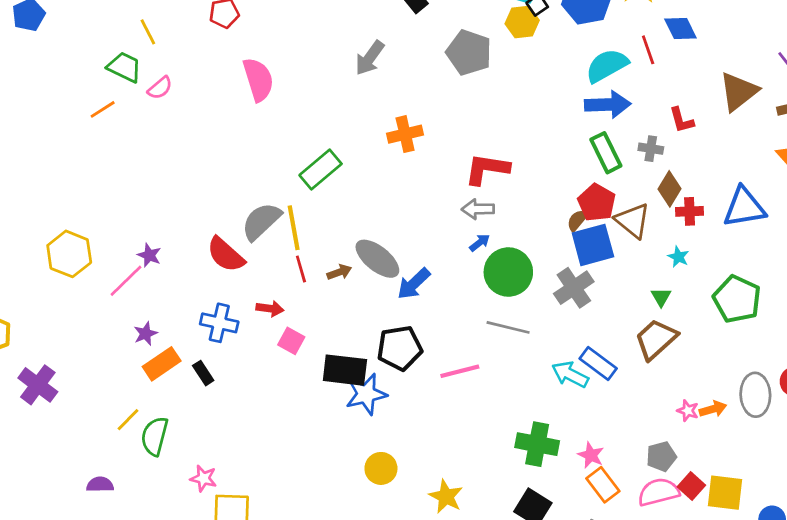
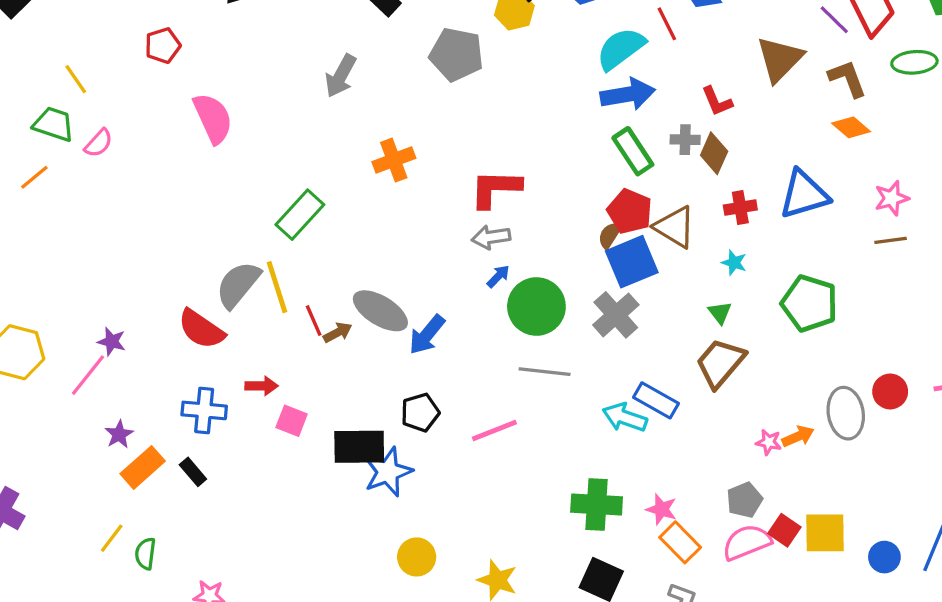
brown diamond: (669, 189) -> (714, 153), moved
red line: (301, 269) -> (314, 321), moved
black pentagon: (400, 348) -> (420, 412), size x0.7
green semicircle: (155, 436) -> (145, 554), size x0.7

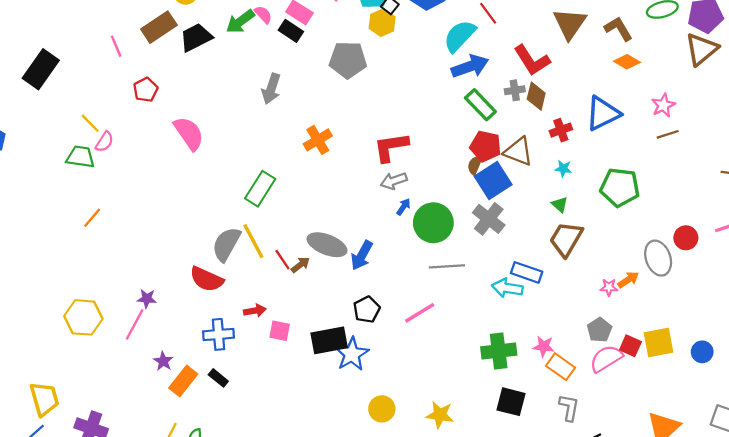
red L-shape: (717, 101) -> (532, 60), size x1.6
pink semicircle: (99, 143) -> (104, 142), moved
orange line: (34, 177) -> (92, 218), moved

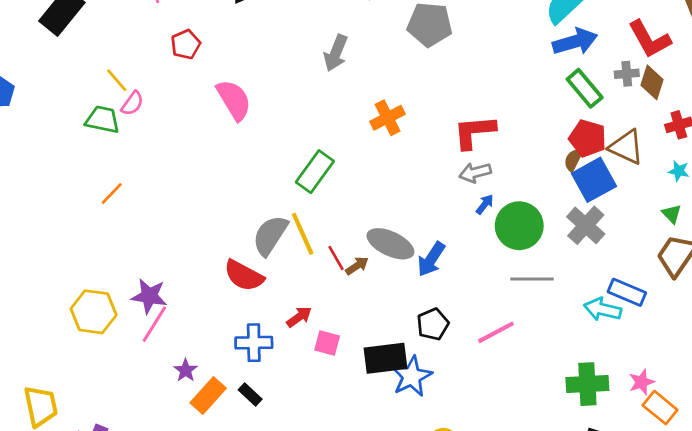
purple star: (147, 299) -> (149, 296), moved, size x1.5
red arrow: (255, 311) -> (299, 317), turned -30
pink star: (544, 346) -> (642, 382), turned -30

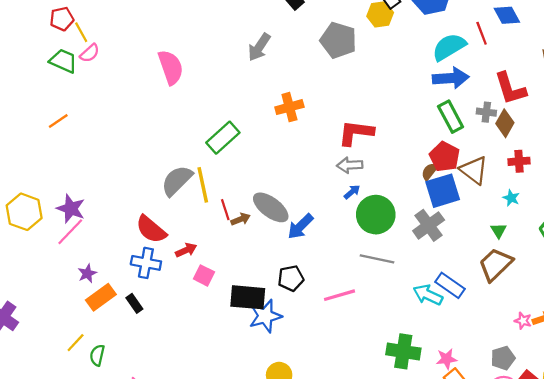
red pentagon: (186, 44) -> (62, 19), moved
red semicircle: (244, 276) -> (151, 229), moved

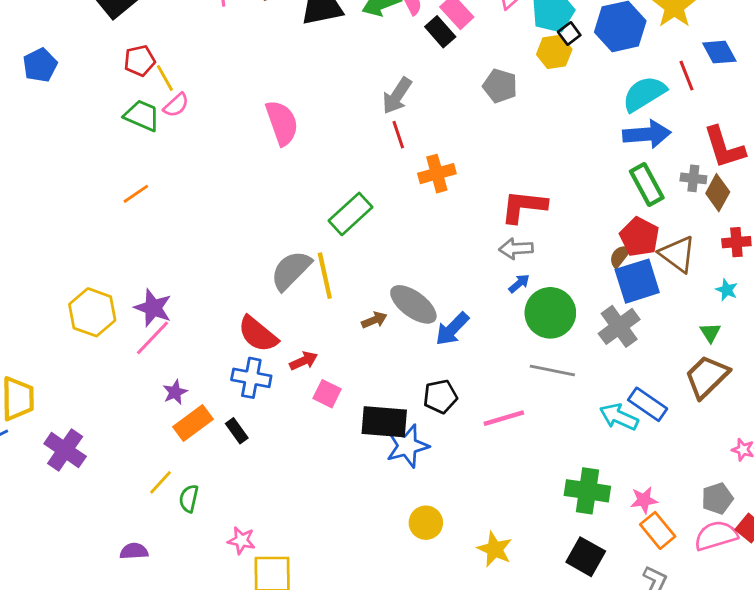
gray pentagon: (338, 40) -> (500, 86), size x0.7
red line: (225, 210) -> (398, 135), moved

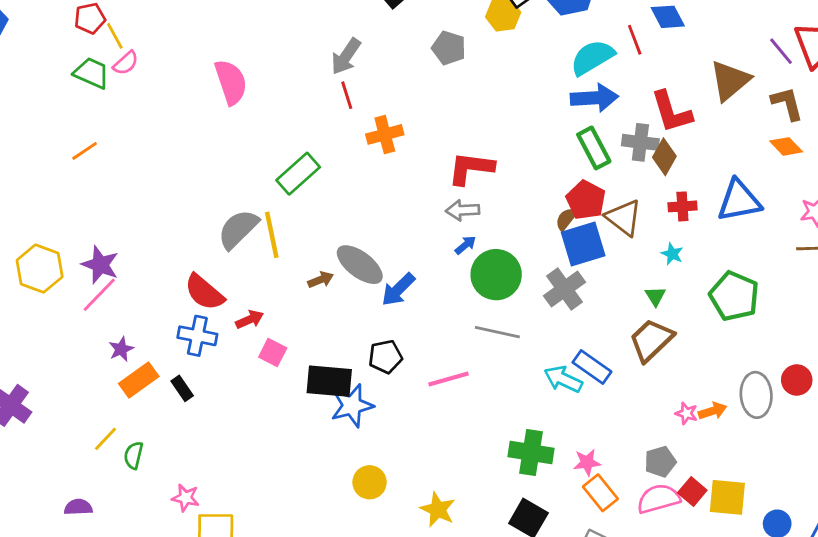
gray cross: (693, 178) -> (640, 142), size x1.4

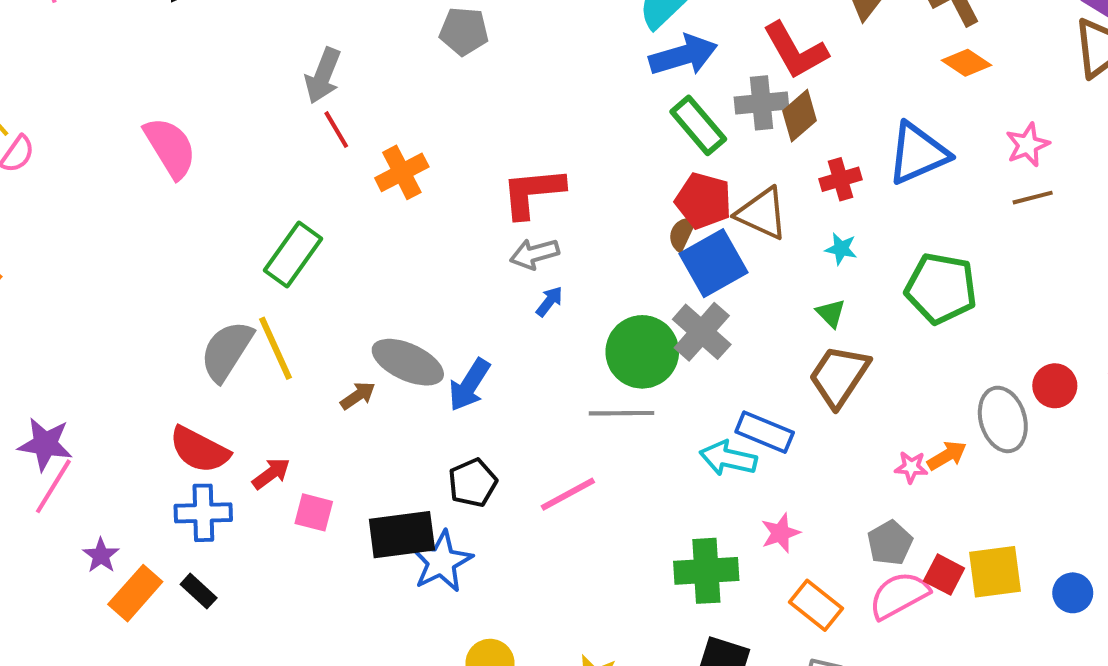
brown diamond: (664, 157) -> (800, 116), turned 32
green circle: (496, 275) -> (642, 352), moved
pink star: (587, 462) -> (780, 533), moved

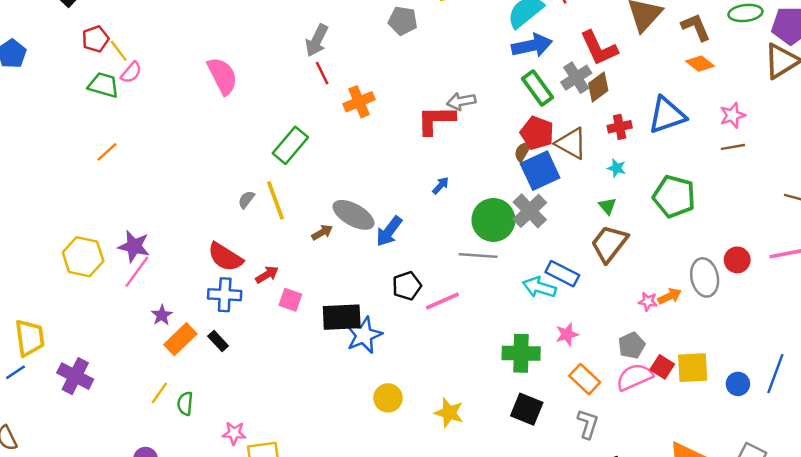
gray cross: (762, 103) -> (576, 78), turned -32
gray arrow: (535, 254) -> (461, 101), moved
gray semicircle: (227, 351) -> (246, 200), size x0.5
black pentagon: (473, 483) -> (407, 286), moved

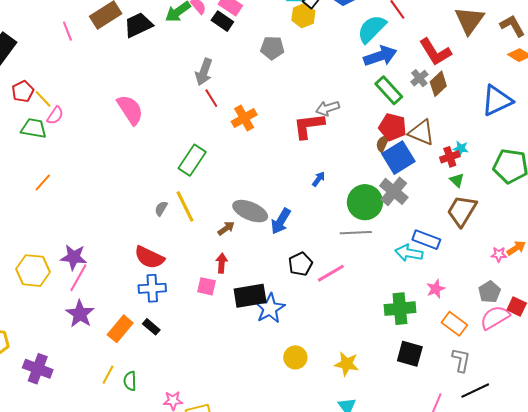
gray cross: (576, 78) -> (419, 78), size x0.7
red cross: (620, 127) -> (450, 157), moved
red arrow: (267, 275) -> (222, 263), moved, turned -48
purple star: (162, 315) -> (80, 314), moved, size x1.6

